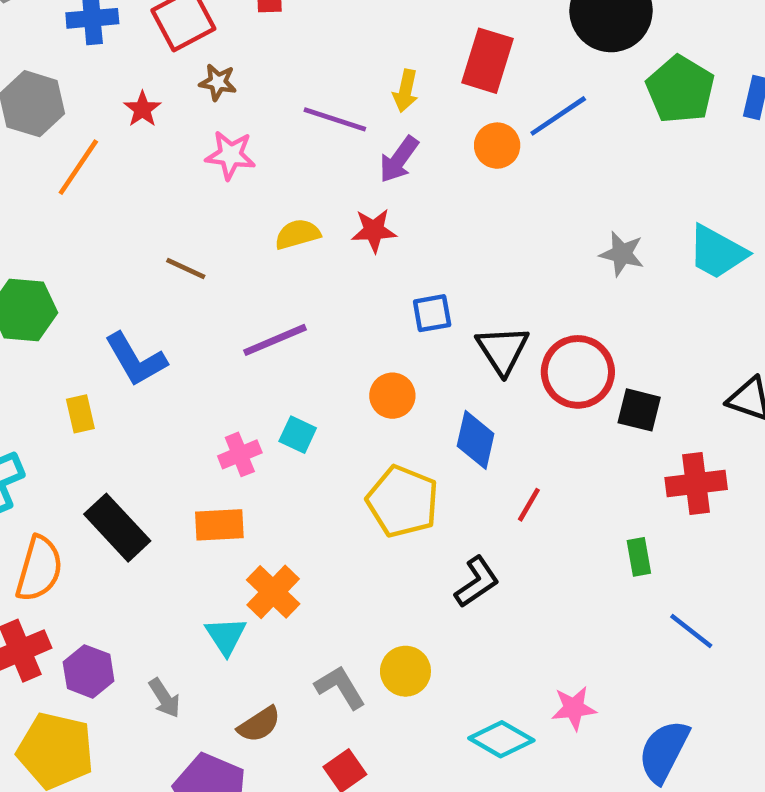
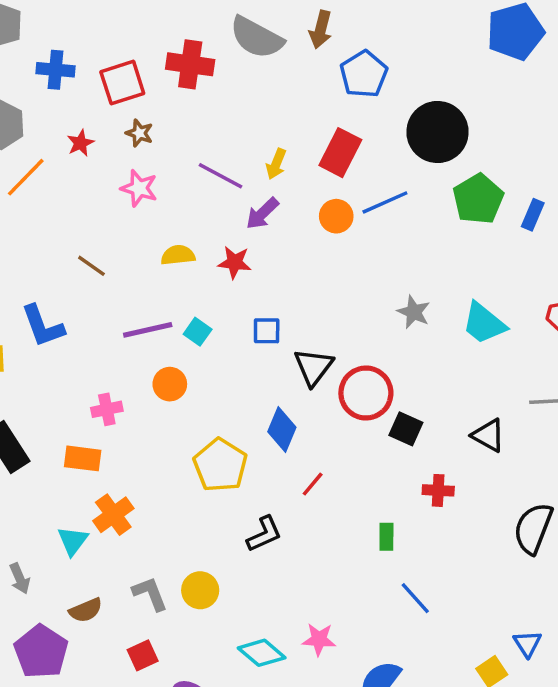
orange circle: (392, 396) -> (170, 384), moved
cyan square: (298, 435) -> (198, 332), moved
red cross: (696, 483) -> (438, 490), size x0.7

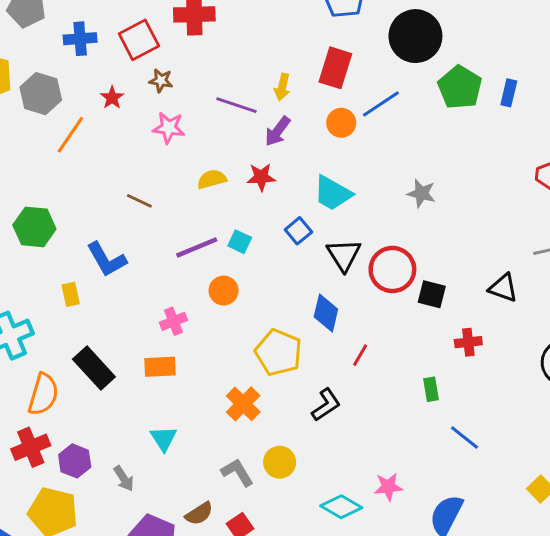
cyan trapezoid: (484, 323) -> (333, 193), moved
blue square: (267, 331) -> (298, 231), turned -30
orange cross: (113, 515) -> (243, 404), moved
brown semicircle: (86, 610) -> (199, 514), moved

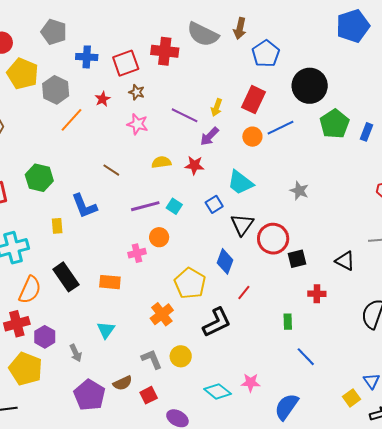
black square: (432, 294) -> (297, 259), turned -36
pink cross: (173, 321) -> (137, 253), moved
black L-shape: (326, 405) -> (217, 322), size x1.4

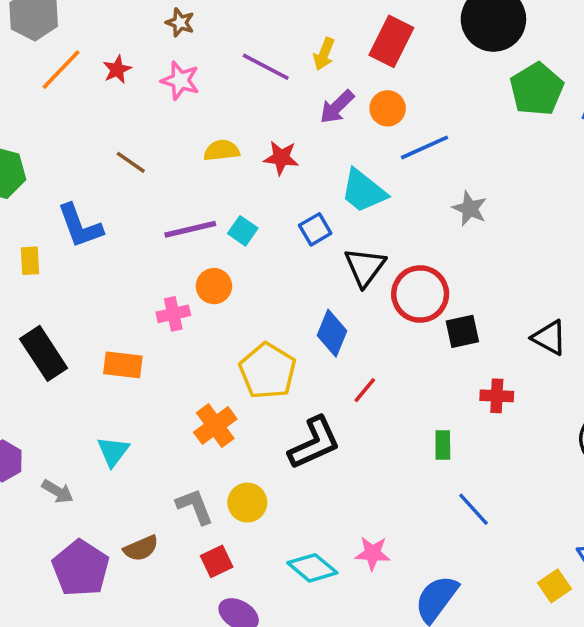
red star: (103, 99) -> (117, 70), moved
blue line: (280, 128) -> (424, 147), moved
purple arrow: (209, 136) -> (337, 107), moved
gray arrow: (76, 353) -> (58, 491), turned -36
red square: (149, 395) -> (217, 561), moved

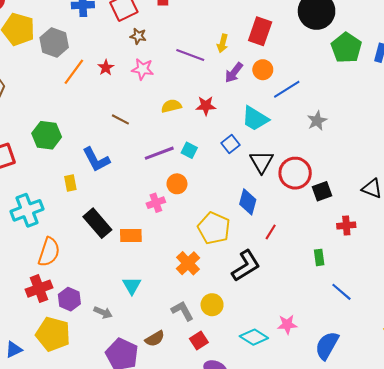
gray star: (470, 209) -> (317, 121), turned 30
black rectangle: (44, 353) -> (97, 223), moved

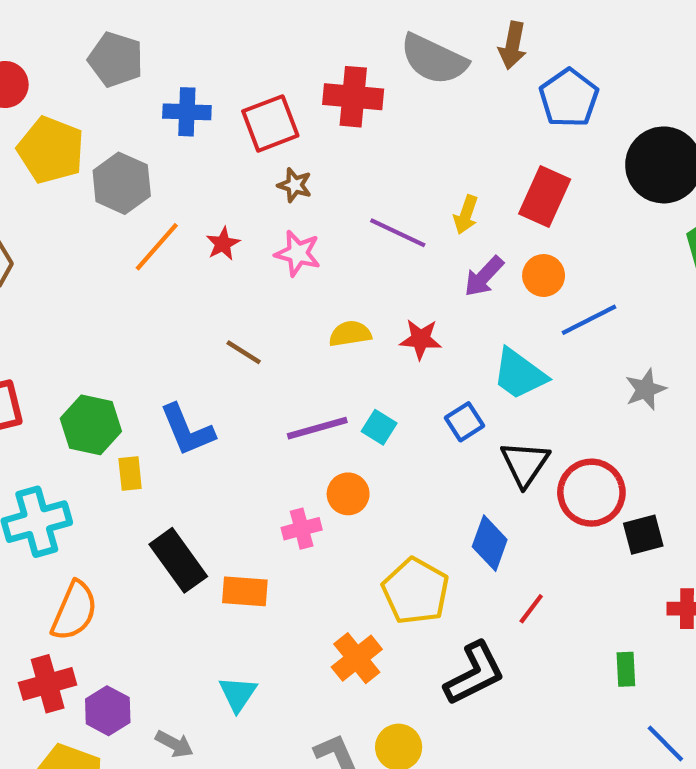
green hexagon: (47, 135) -> (91, 425), moved

